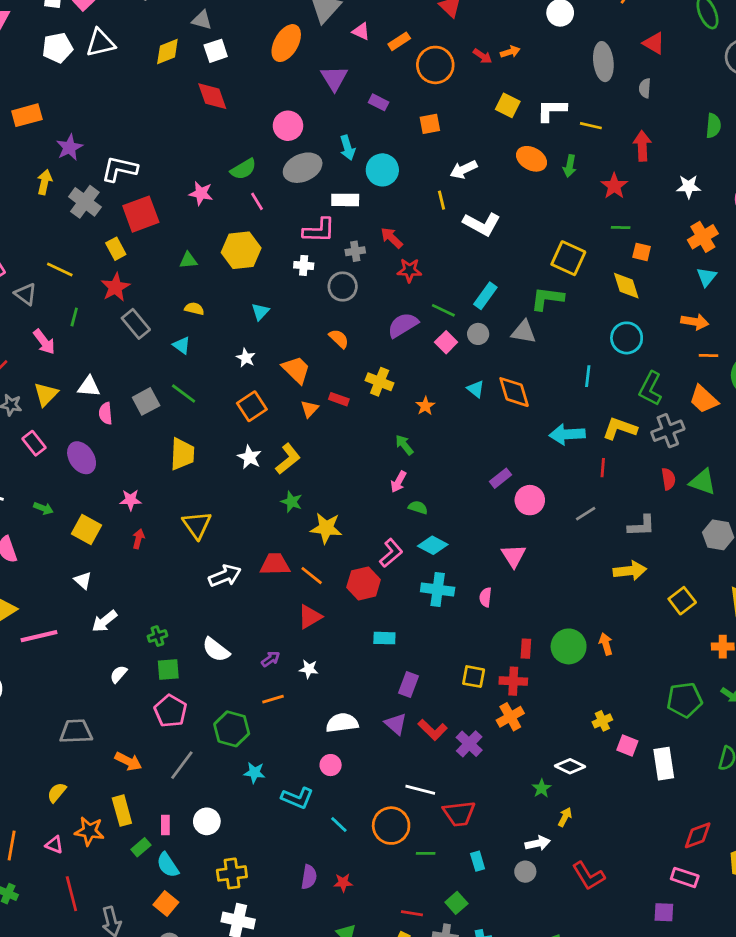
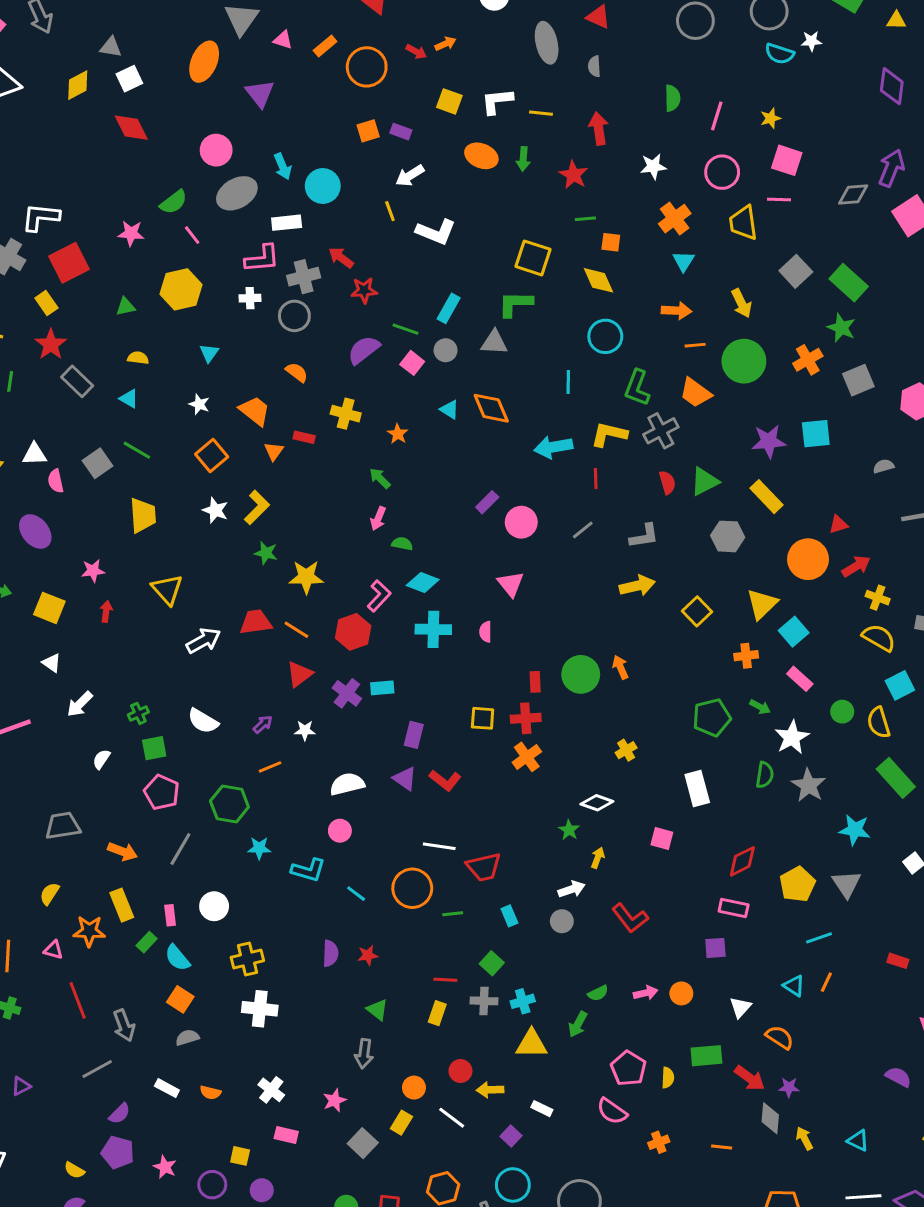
purple rectangle: (379, 102) -> (401, 132), moved
gray cross: (355, 251) -> (304, 277), size x1.5
green triangle: (703, 482) -> (704, 481), turned -40
purple cross: (469, 744) -> (347, 693), moved
pink square: (627, 745) -> (662, 838), moved

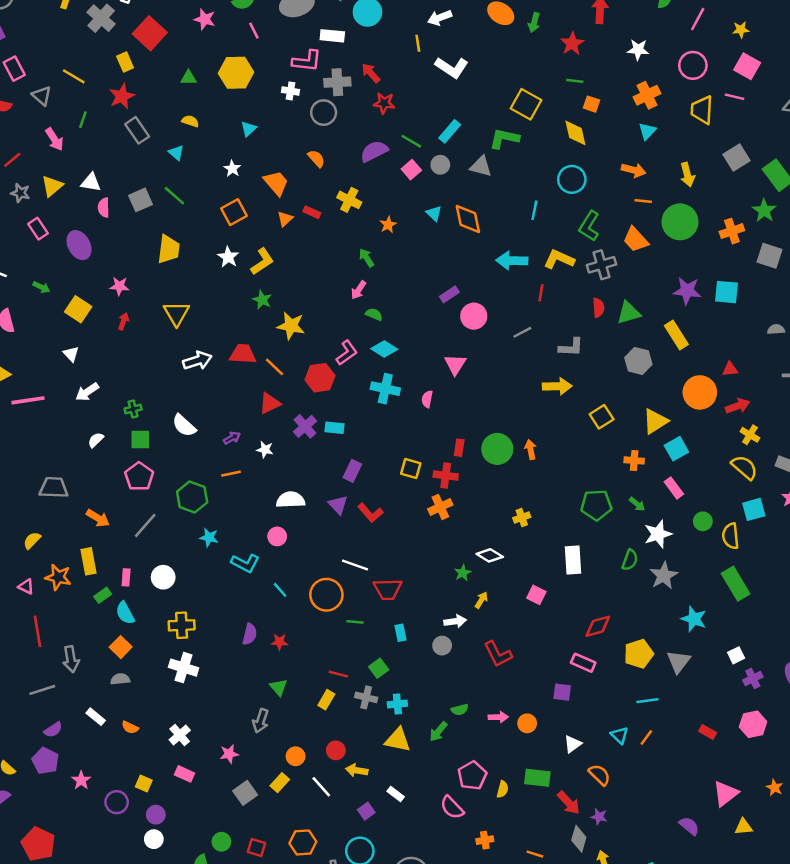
red square: (69, 263) -> (150, 33), turned -32
gray square: (858, 380) -> (769, 256), turned 30

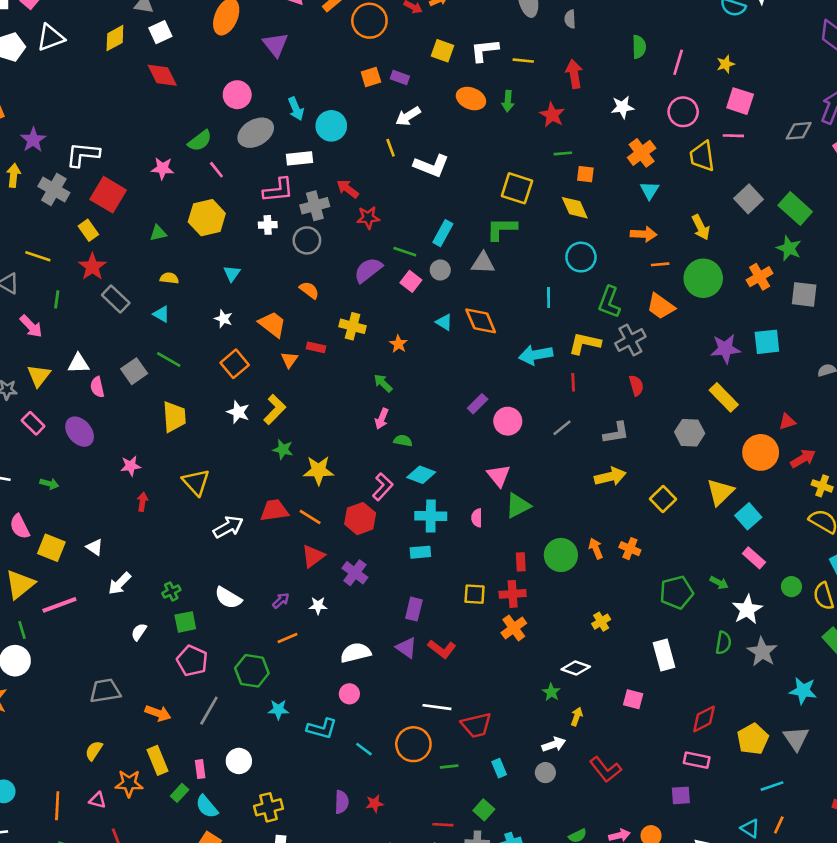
yellow square: (78, 309) -> (51, 548), moved
green triangle: (629, 313) -> (518, 506), moved
cyan rectangle: (334, 428) -> (420, 552), moved
orange cross: (634, 460) -> (630, 549), moved, turned 30

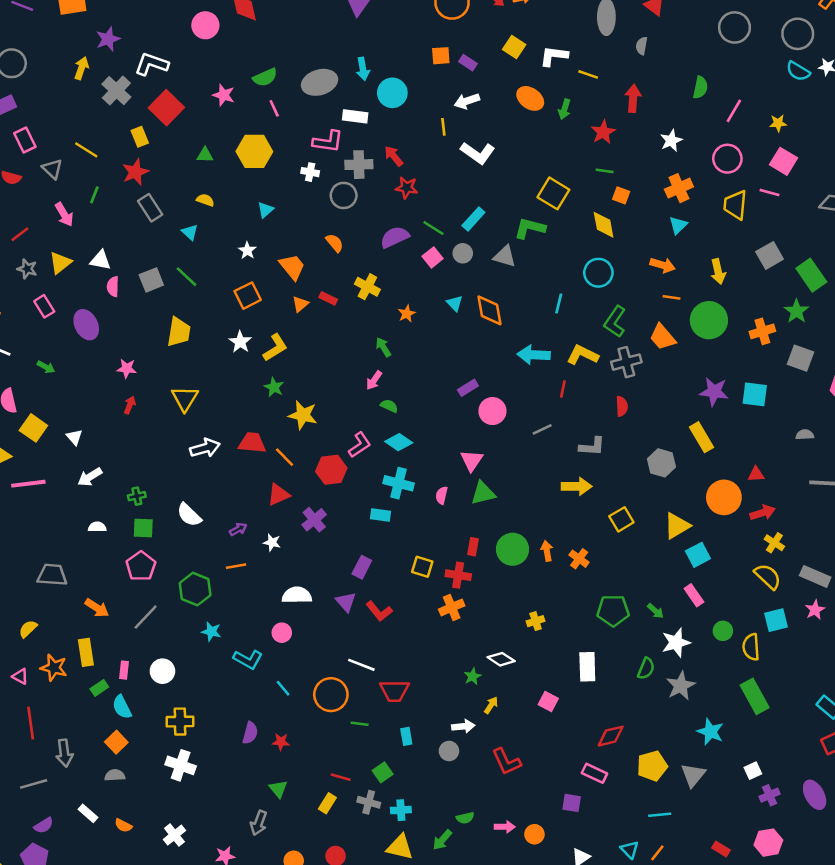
pink circle: (237, 95) -> (205, 25), moved
white star: (622, 107) -> (671, 141), turned -30
white semicircle: (139, 632) -> (97, 527), turned 42

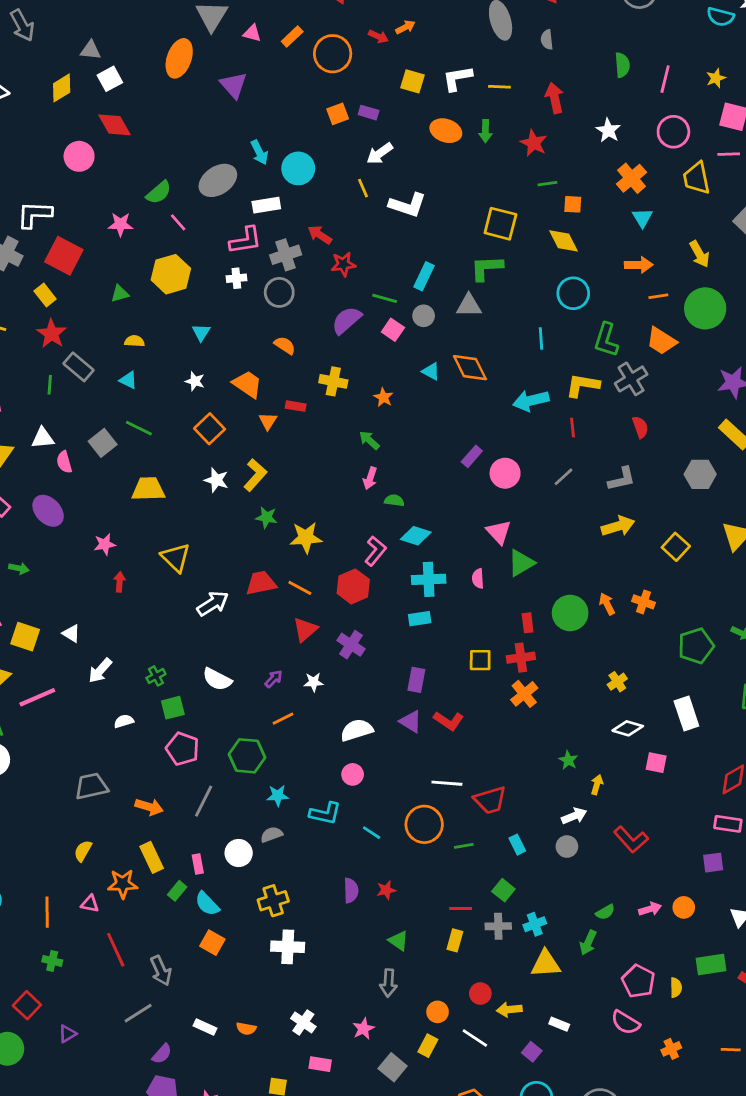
green line: (94, 195) -> (50, 385), moved
yellow trapezoid: (179, 332) -> (148, 489), turned -84
white diamond: (501, 659) -> (628, 728), moved
gray semicircle: (115, 775) -> (271, 835), moved

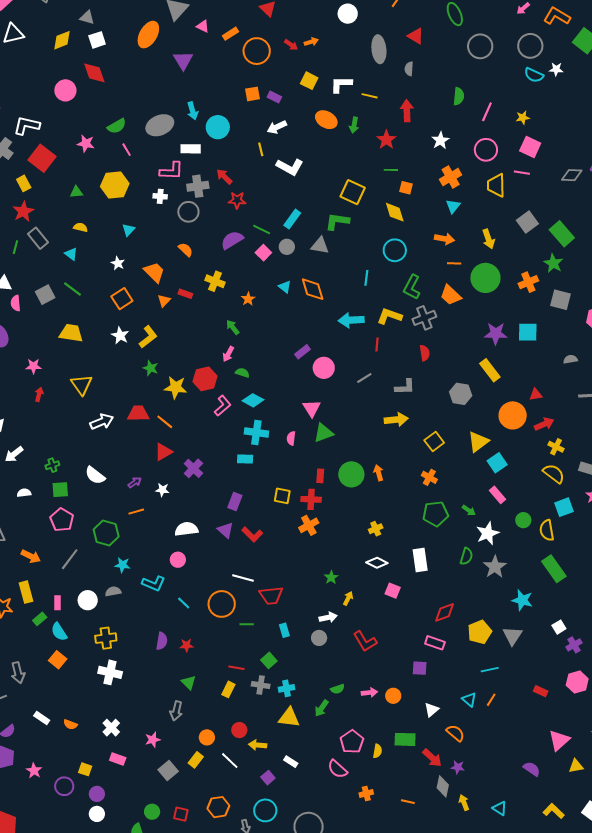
red hexagon: (353, 586) -> (205, 379), moved
orange cross: (644, 602) -> (429, 477), moved

